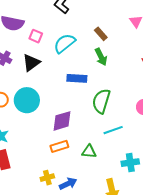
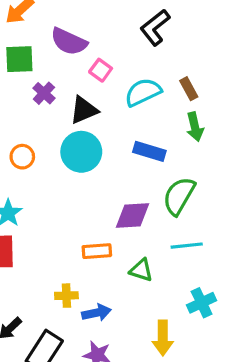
brown rectangle: (101, 34) -> (189, 89), moved
cyan circle: (27, 100) -> (81, 152), moved
purple diamond: (62, 121) -> (132, 216), moved
cyan cross: (130, 163) -> (202, 303), turned -30

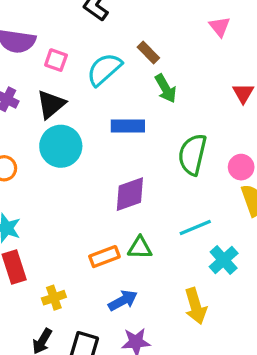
green semicircle: (179, 196) -> (192, 154), moved
cyan line: (187, 246) -> (195, 228), moved
orange rectangle: (97, 251) -> (104, 257), moved
green triangle: (141, 270) -> (140, 248), moved
yellow cross: (66, 296) -> (54, 298), moved

